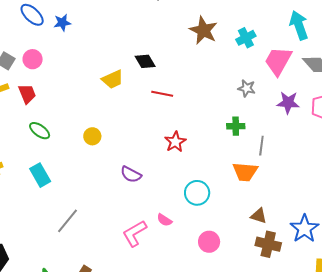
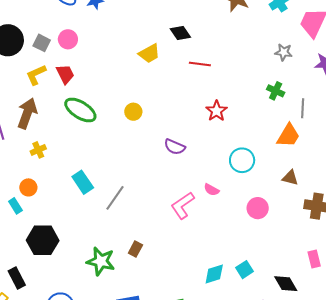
green cross: (236, 126) -> (276, 91), turned 30
green ellipse: (40, 131) -> (80, 110), size x1.5
orange trapezoid: (245, 172) -> (288, 136), turned -60
cyan rectangle: (40, 175) -> (83, 182), moved
brown triangle: (259, 216) -> (290, 178), moved

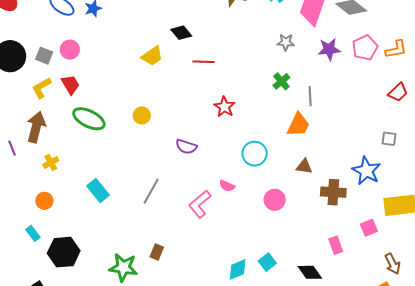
green cross: (276, 91) -> (281, 81), turned 30
gray line: (115, 198) -> (151, 191), moved
cyan rectangle: (15, 206) -> (33, 233), moved

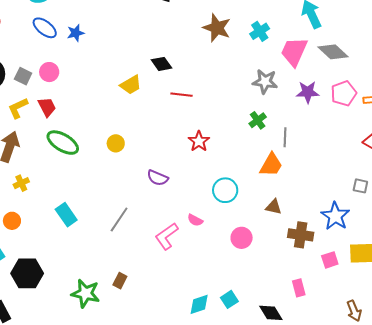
gray star: (286, 42) -> (265, 82), size x1.4
pink square: (369, 228) -> (330, 260), moved

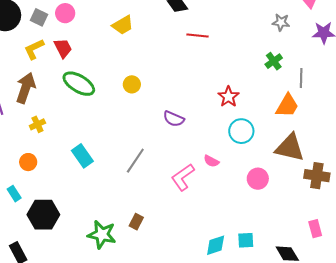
gray star: (265, 82) -> (281, 22), size x0.7
yellow trapezoid: (131, 85) -> (123, 25), moved
red star: (199, 141) -> (228, 97), moved
brown triangle: (274, 207) -> (290, 148), size x1.8
cyan square: (229, 299) -> (246, 240), turned 30

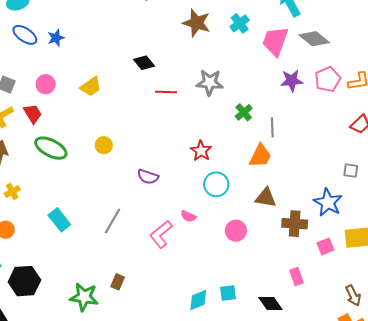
pink circle: (65, 13) -> (46, 84), moved
gray star: (281, 22) -> (210, 82), moved, size x1.5
brown triangle: (290, 148) -> (266, 198), size x0.7

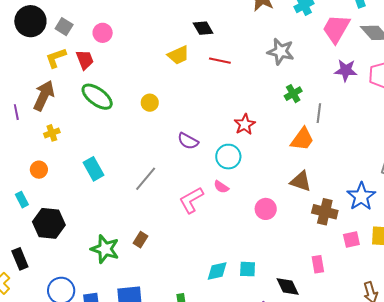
gray star: (210, 82) -> (281, 52), moved
yellow trapezoid: (91, 87) -> (178, 55), moved
cyan circle: (216, 184) -> (228, 157), moved

